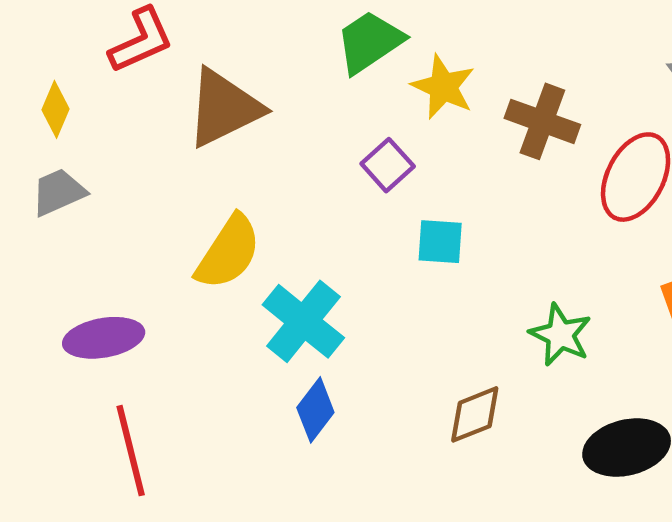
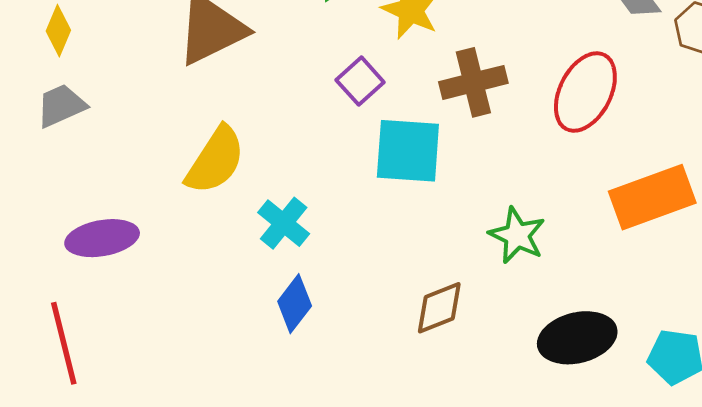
brown cross: (542, 121) -> (473, 82), moved, turned -34
cyan square: (440, 242) -> (408, 151), size x1.6
cyan cross: (303, 321) -> (284, 223), size x0.7
red line: (131, 451) -> (64, 343), moved

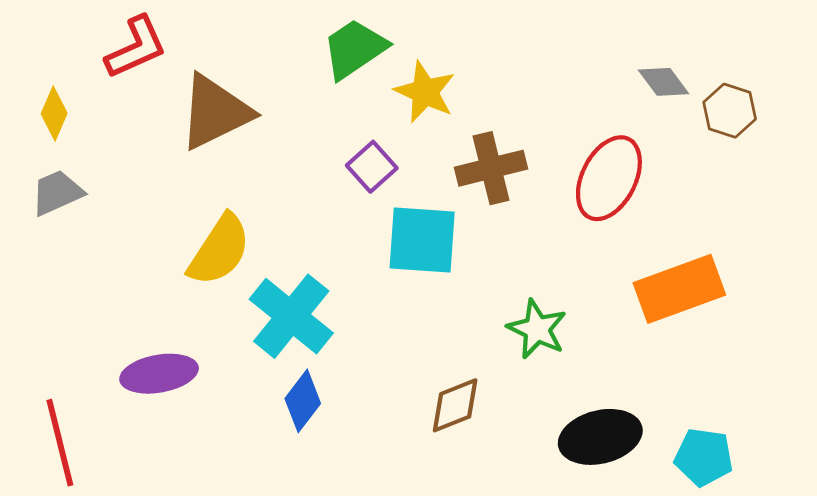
cyan cross: (284, 223) -> (291, 316), size x1.5
purple ellipse: (102, 238) -> (159, 374), moved

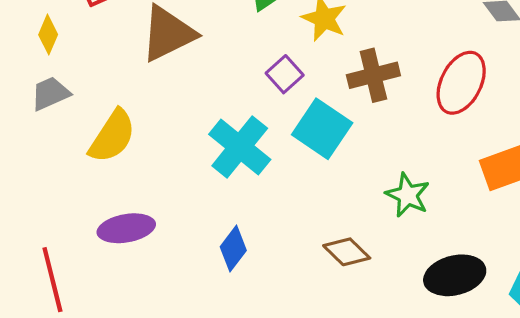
cyan square: (422, 240) -> (322, 129), turned 30
yellow semicircle: (219, 250) -> (112, 136), moved
cyan cross: (291, 316) -> (240, 147), moved
brown diamond: (455, 405) -> (347, 252), turned 66

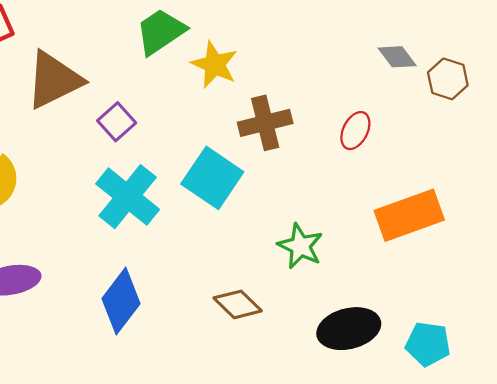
purple square: (285, 74) -> (117, 122), moved
red ellipse: (461, 83) -> (355, 131), size x0.6
blue diamond: (233, 249) -> (121, 301), size x1.4

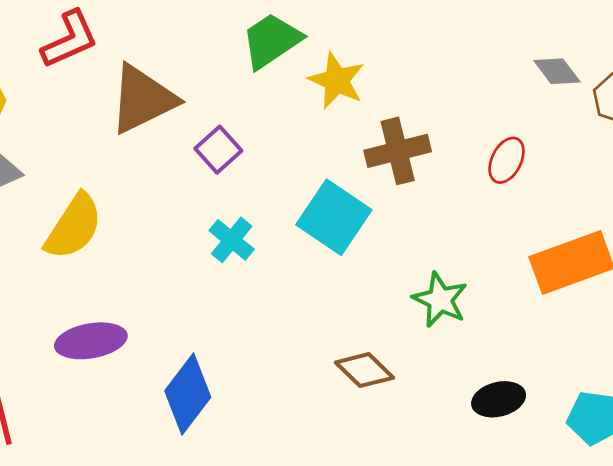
cyan cross: (128, 197) -> (232, 240), size x0.6
blue diamond: (121, 301) -> (188, 394), moved
black ellipse: (349, 329) -> (499, 399), size x0.7

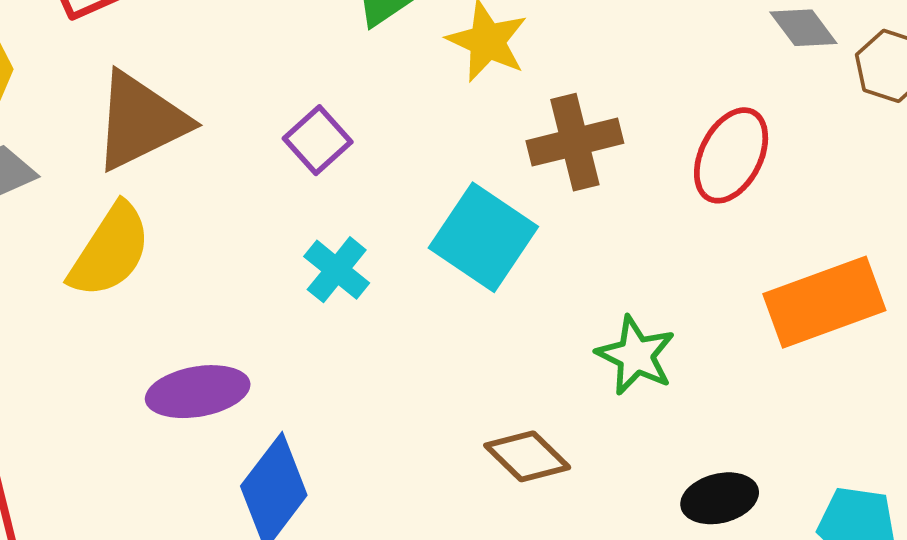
brown triangle: (143, 99) -> (141, 121), moved
red ellipse: (507, 160) -> (731, 155), size x1.4
purple ellipse: (91, 341) -> (198, 392), moved

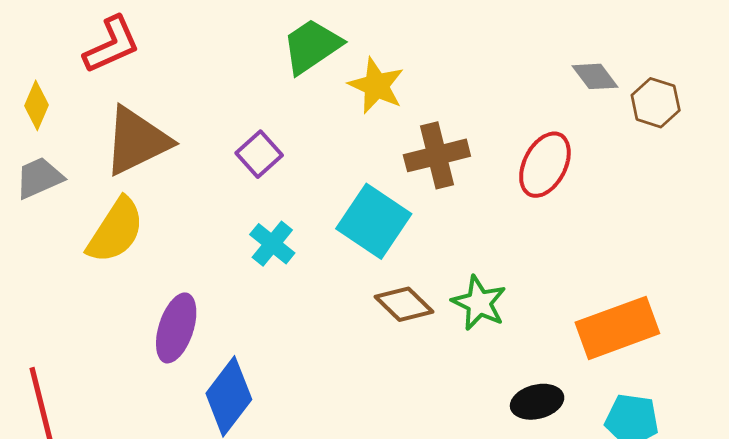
orange rectangle: (824, 302) -> (617, 328), moved
purple ellipse: (198, 392) -> (176, 328), turned -62
brown diamond: (527, 456) -> (404, 304), moved

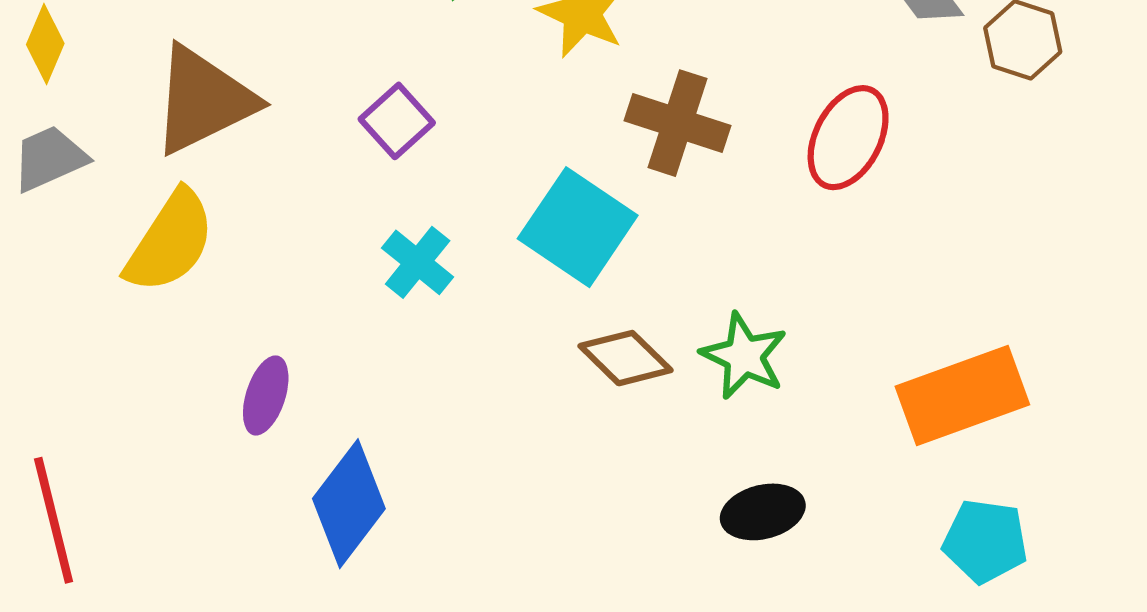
brown cross: (437, 155) -> (678, 123), turned 32
purple ellipse: (176, 328) -> (266, 395), size x0.7
black ellipse: (537, 402) -> (763, 512), moved

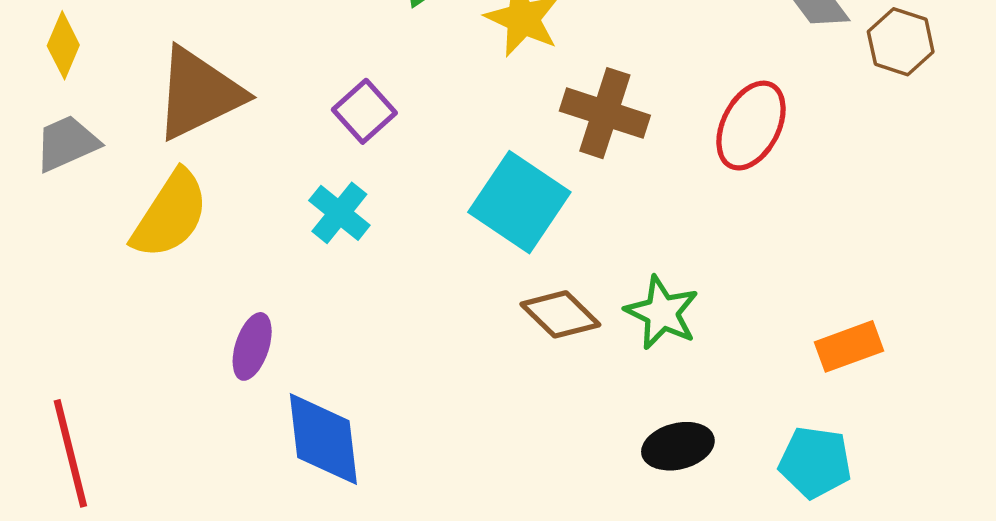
cyan cross: (418, 262) -> (339, 213), moved
orange rectangle: (962, 395) -> (849, 346), size x0.6
blue diamond: (349, 504) -> (323, 439), turned -44
cyan pentagon: (985, 541) -> (815, 462), moved

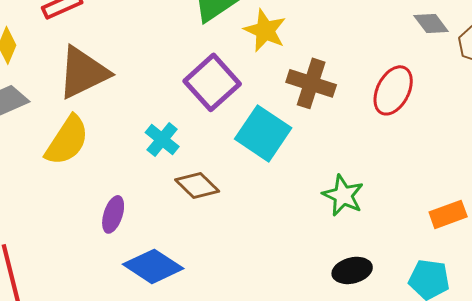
purple square: (364, 111) -> (212, 82), moved, size x1.6
brown diamond: (560, 314) -> (197, 185), moved
blue diamond: (323, 439) -> (153, 266), turned -50

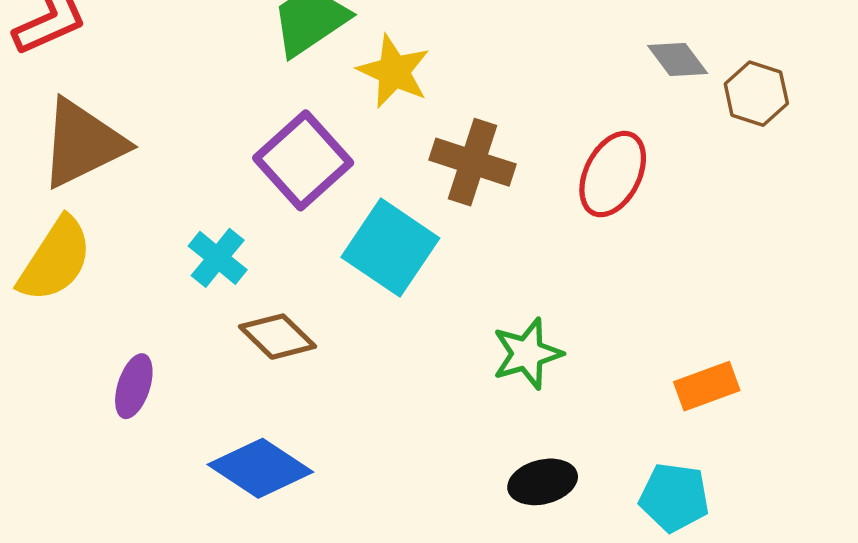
green star: (343, 195) -> (527, 354), turned 30
blue diamond: (153, 266) -> (260, 468), moved

